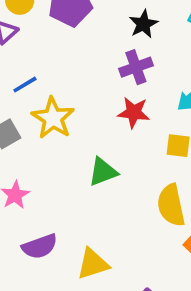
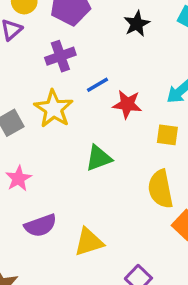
purple cross: (136, 67) -> (60, 56), moved
blue line: (25, 85) -> (98, 85), moved

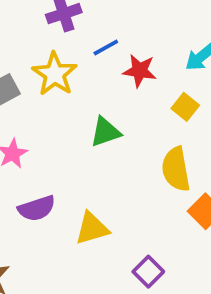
yellow square: (167, 135) -> (185, 107), turned 30

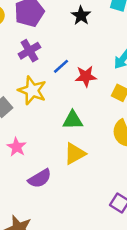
green triangle: (105, 132) -> (73, 120), turned 30
yellow triangle: (92, 228) -> (75, 154), moved

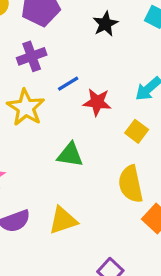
yellow triangle: (75, 154) -> (63, 220), moved

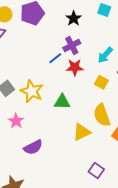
purple cross: (32, 56) -> (72, 45), moved
yellow star: (26, 107) -> (32, 91), moved
yellow triangle: (63, 220) -> (82, 132), moved

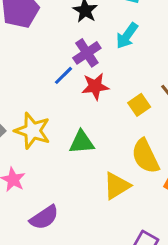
cyan arrow: (105, 55) -> (127, 36), moved
yellow square: (101, 82) -> (139, 105), turned 32

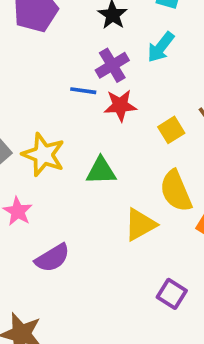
blue line: (63, 75) -> (83, 91), turned 50

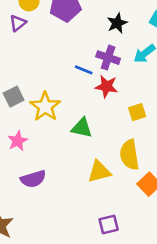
purple cross: (112, 65) -> (108, 58), turned 35
purple square: (172, 294) -> (109, 224), turned 30

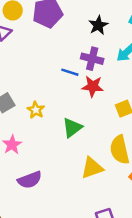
yellow star: (45, 107) -> (36, 110), size x0.6
green triangle: (82, 128) -> (72, 128), turned -45

